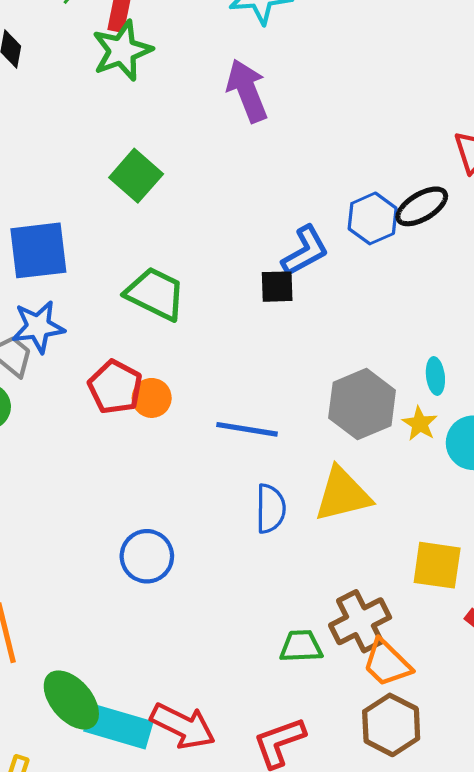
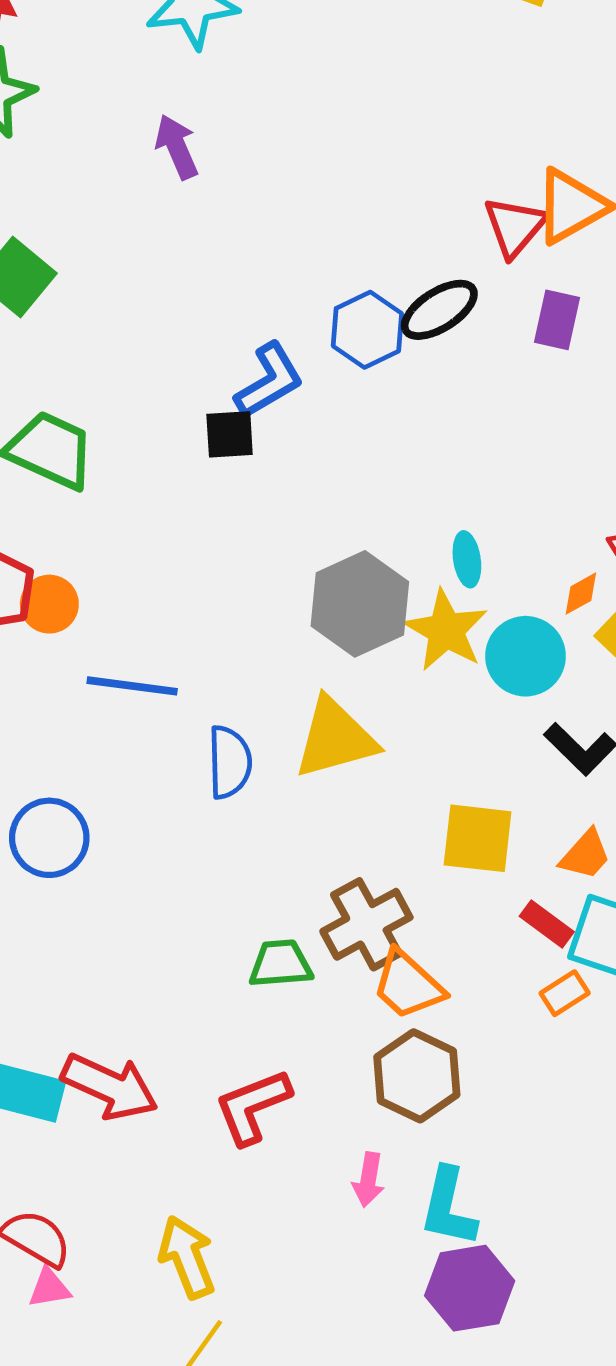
purple arrow: (247, 91) -> (177, 147), size x0.7
yellow star: (420, 424) -> (446, 630), size x1.6
blue line: (247, 429) -> (132, 686), moved

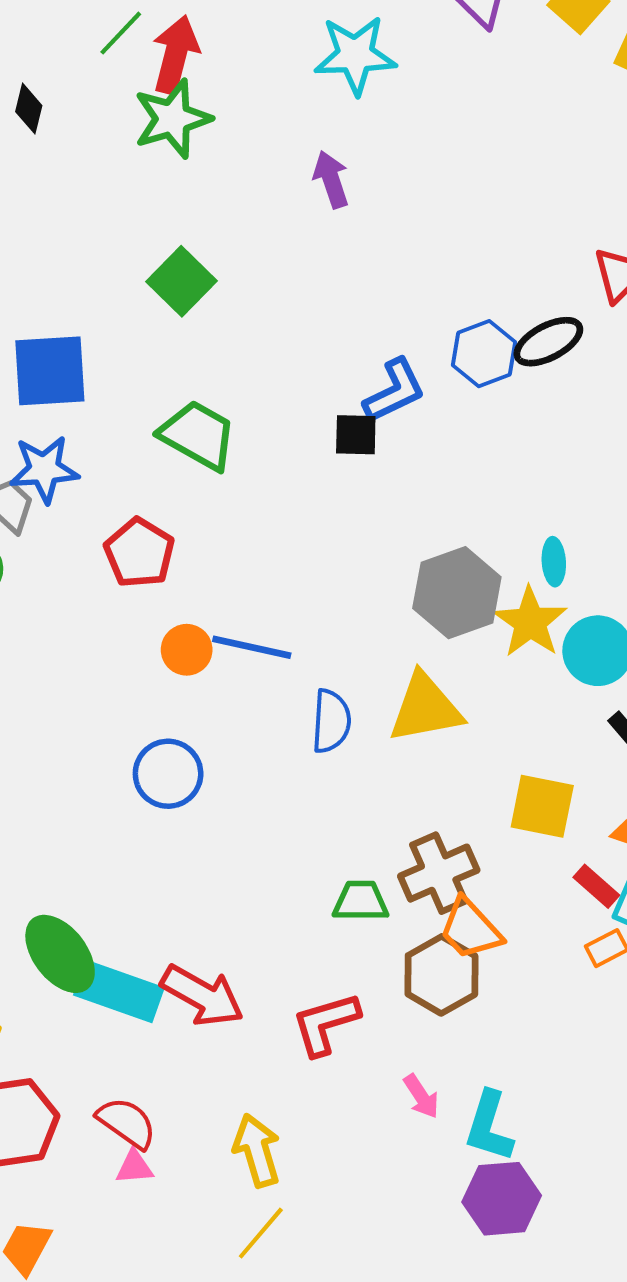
orange circle: (49, 604) -> (187, 650), moved
brown hexagon: (417, 1076) -> (441, 975), moved
pink arrow: (368, 1180) -> (421, 1096), turned -48

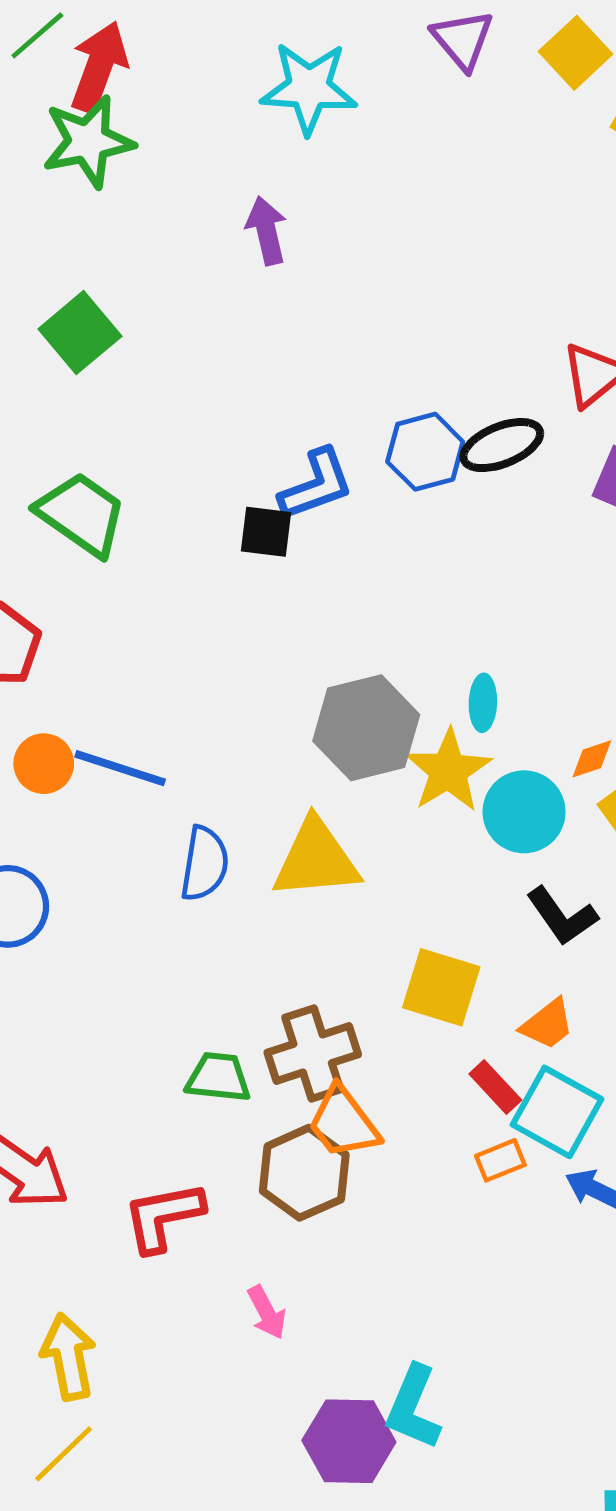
cyan L-shape: (489, 1126) -> (413, 1407), moved

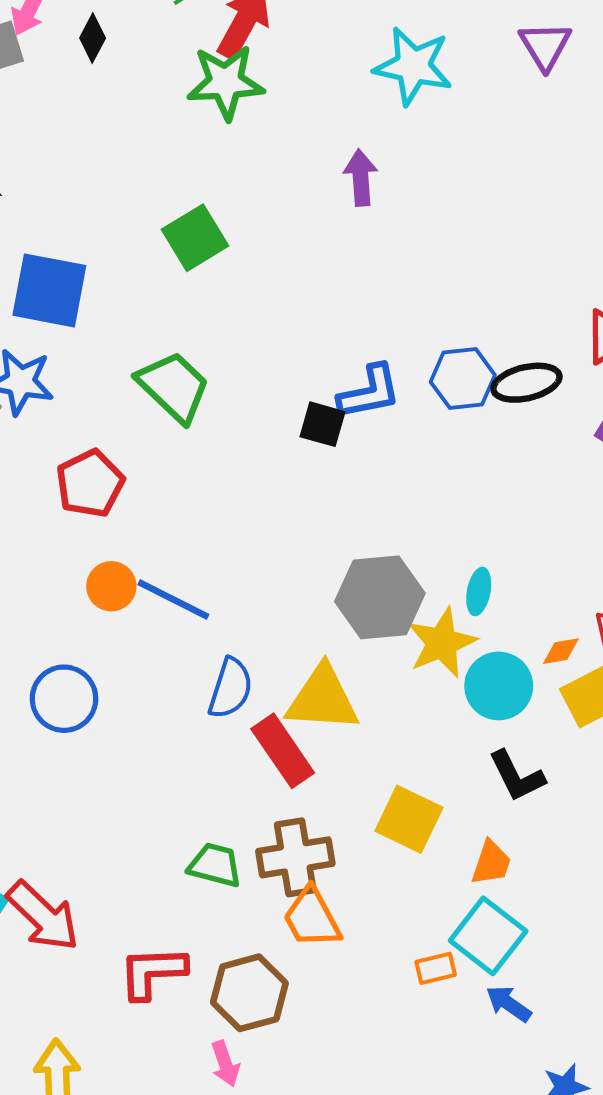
orange trapezoid: (547, 1024) -> (491, 863), turned -42
red rectangle: (495, 1087) -> (283, 751), moved, size x1.6
brown hexagon: (304, 1173) -> (249, 993), moved

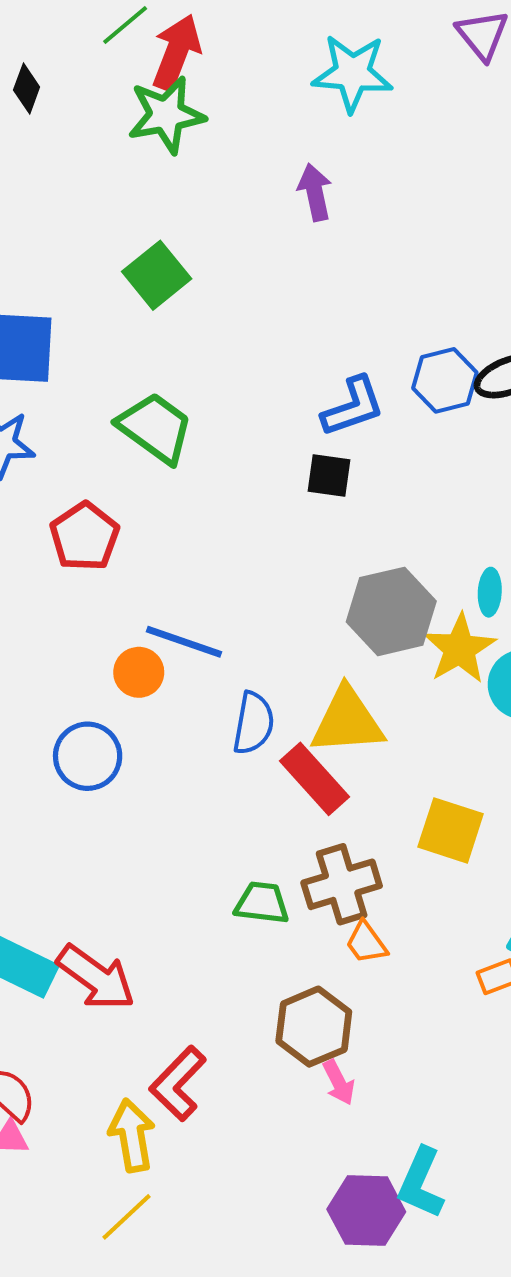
black square: (322, 424) -> (329, 475), moved
orange circle: (111, 586) -> (139, 672), moved
orange trapezoid: (312, 918) -> (366, 943), size x0.7
red L-shape: (152, 972) -> (178, 1083), moved, turned -36
pink arrow: (225, 1064) -> (339, 1082), moved

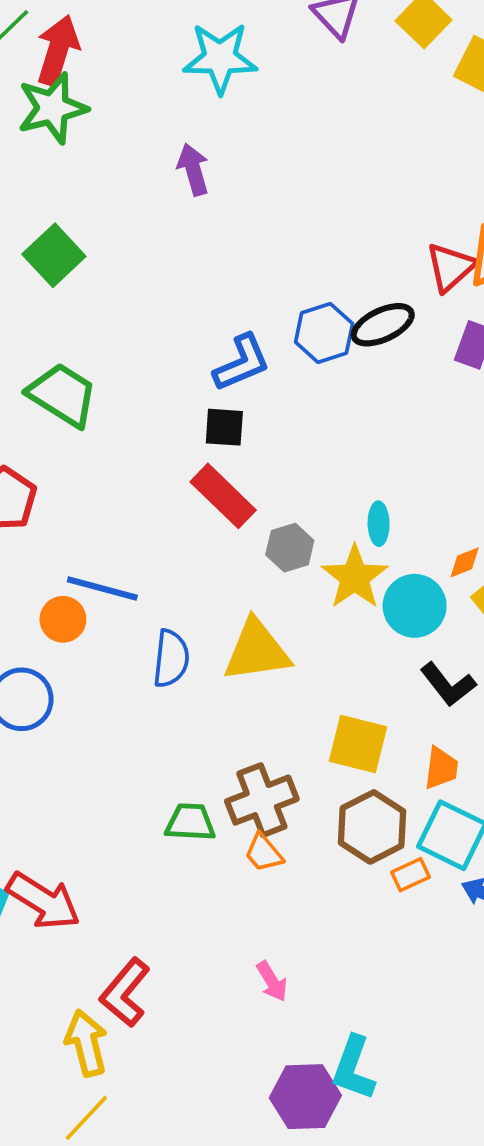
gray hexagon: (391, 611) -> (290, 548), size x0.6
red rectangle: (314, 779) -> (223, 496), moved
orange trapezoid: (366, 943) -> (264, 853), moved
brown hexagon: (314, 1027) -> (372, 827), moved

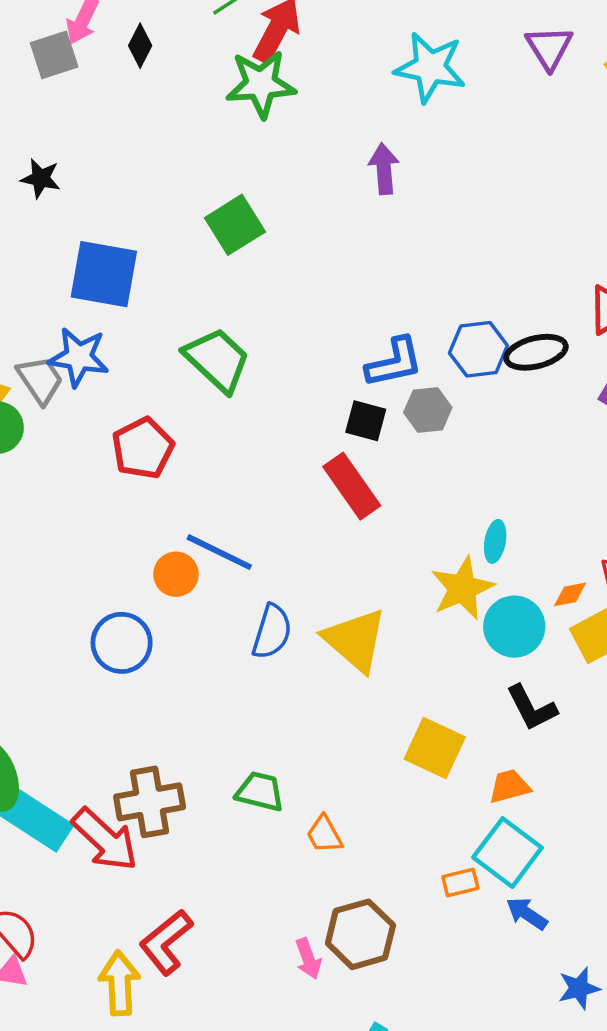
gray hexagon: (290, 548) -> (428, 410), moved
yellow triangle: (257, 651) -> (355, 640), turned 38
orange trapezoid: (441, 768) -> (509, 786), turned -123
brown cross: (262, 800) -> (150, 802), moved
brown hexagon: (372, 827) -> (360, 934), moved

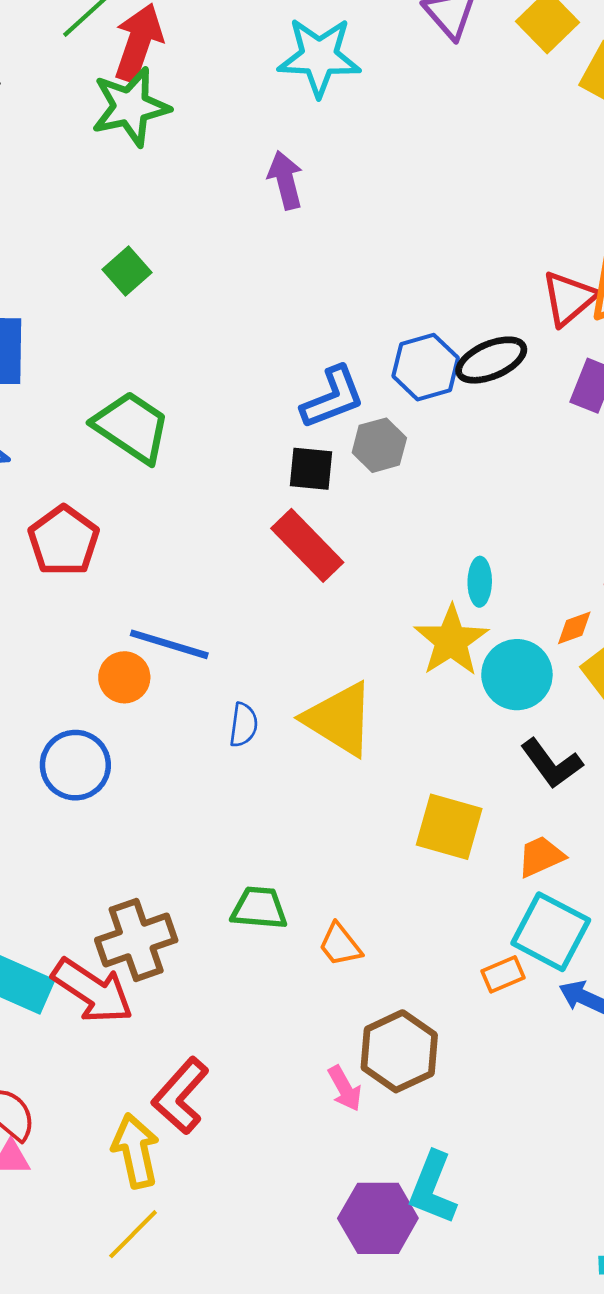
green square: (235, 225) -> (127, 271), size x0.7
blue semicircle: (272, 632) -> (244, 725), size x0.7

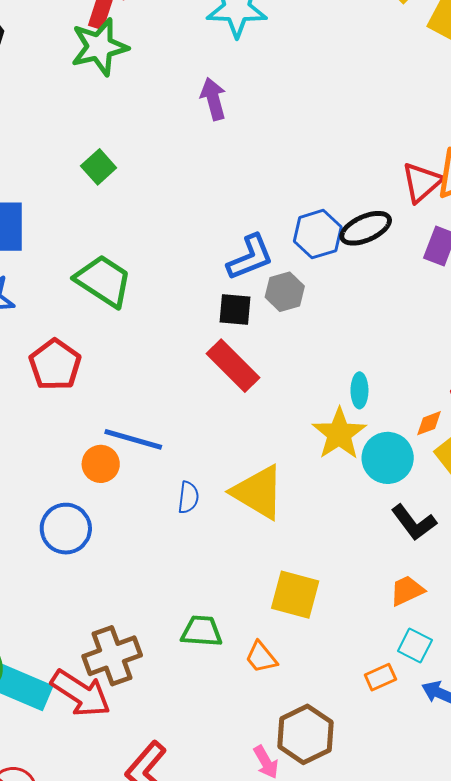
yellow square: (449, 827) -> (295, 595), moved
cyan square: (551, 932) -> (415, 645), size x0.6

